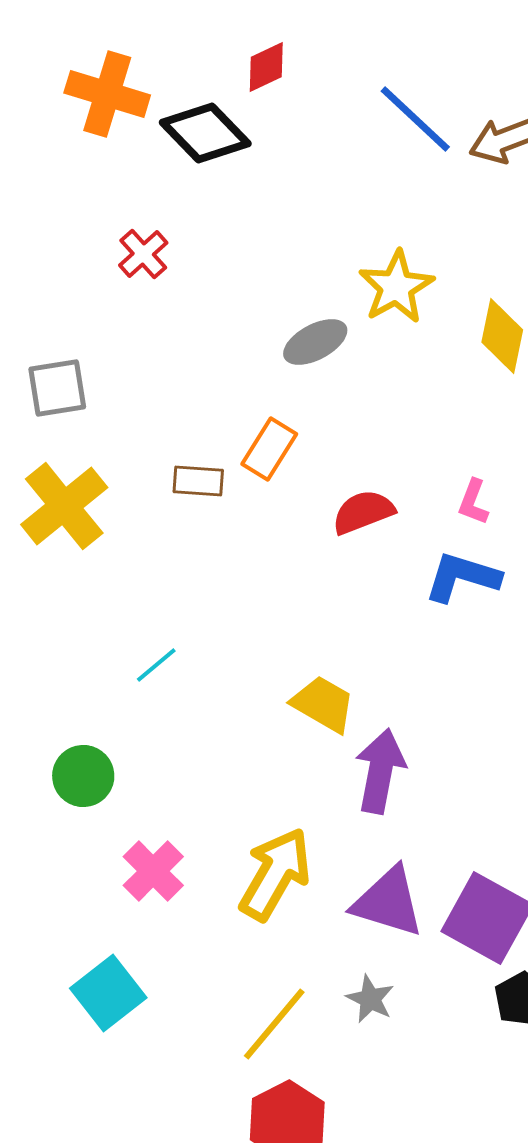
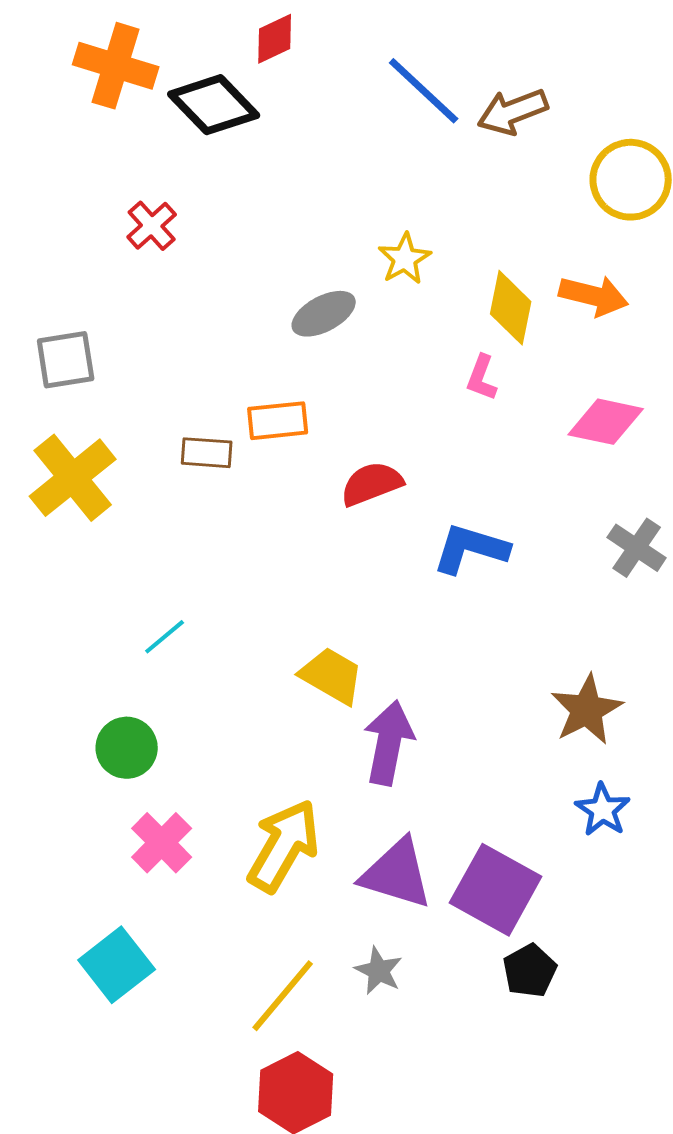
yellow star: (396, 287) -> (405, 259), size x0.7
orange rectangle: (269, 449) -> (278, 421), turned 52
pink L-shape: (473, 502) -> (482, 378), moved
green circle: (83, 776) -> (127, 748), moved

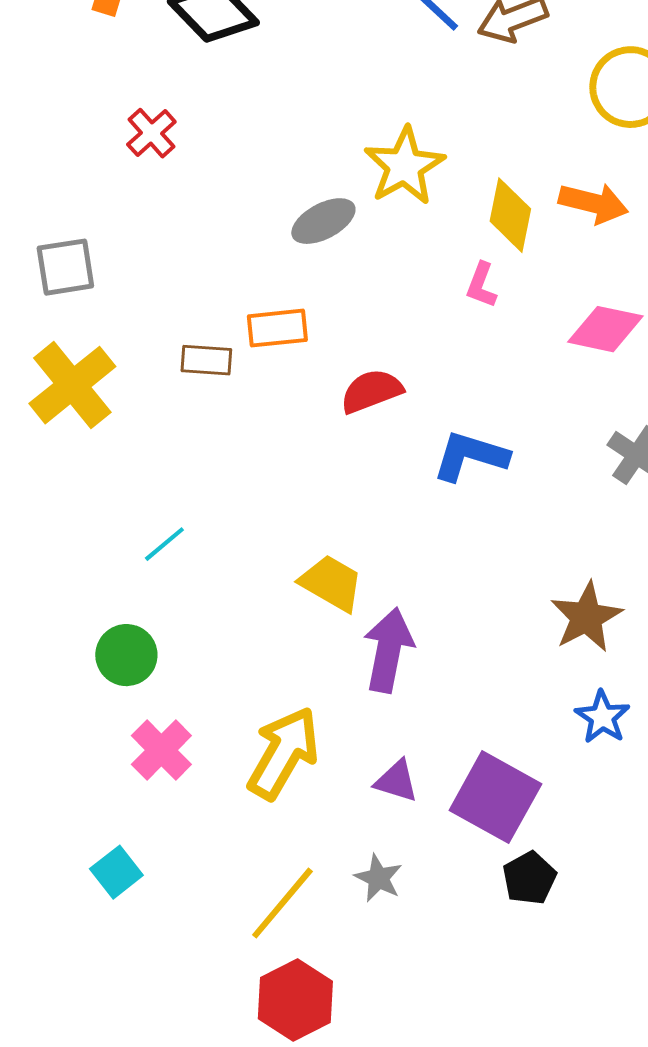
yellow star: (405, 259) -> (404, 166), size x1.5
purple triangle: (397, 874) -> (396, 781), size x0.6
cyan square: (117, 965) -> (116, 872), size x0.7

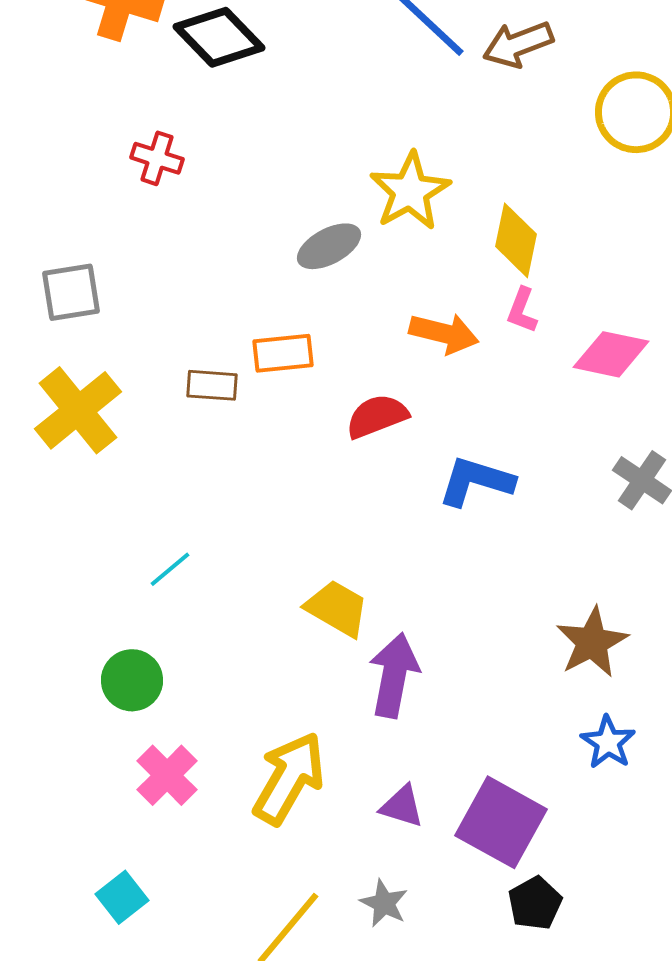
red cross: (151, 133) -> (157, 158), turned -30
orange arrow: (593, 203) -> (444, 333), moved
pink L-shape: (481, 285) -> (522, 310), moved

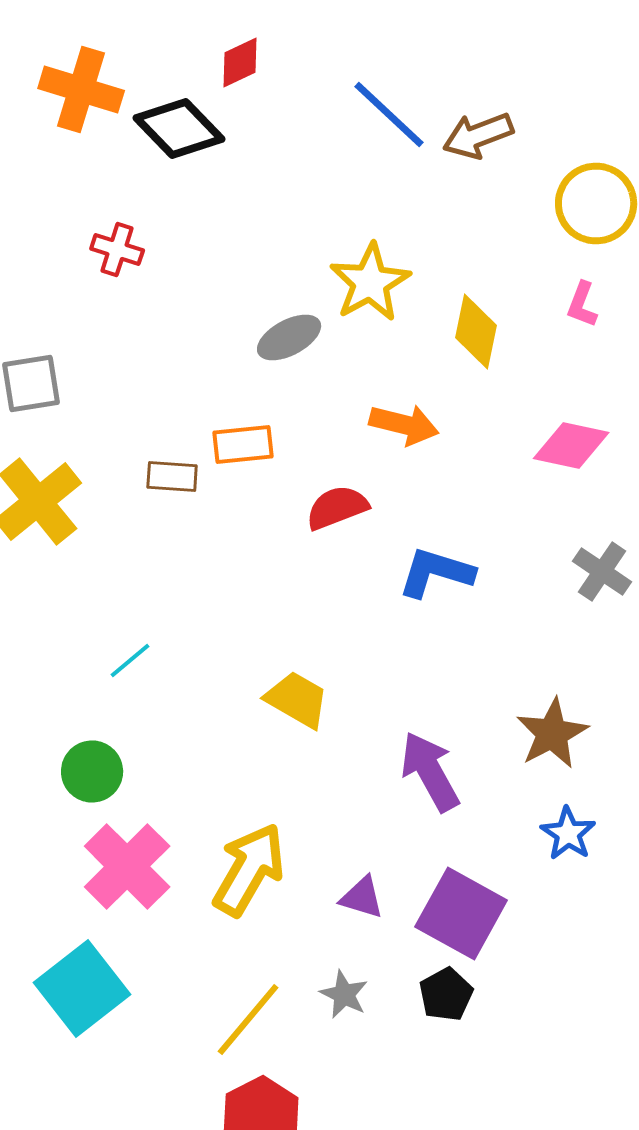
pink L-shape: (522, 310) -> (582, 304), moved
purple arrow: (394, 675) -> (430, 772), moved, turned -40
pink cross: (167, 775) -> (127, 866), size x1.4
cyan square: (122, 897) -> (82, 988), size x1.8
black pentagon: (535, 903) -> (446, 994), moved

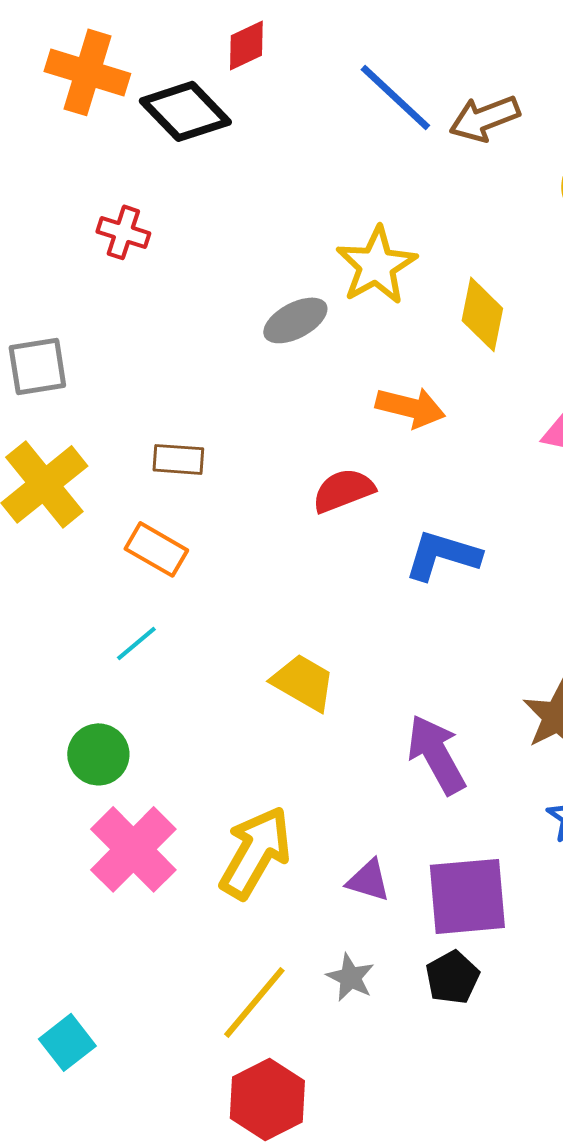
orange rectangle: (243, 444) -> (156, 549), moved, turned 36
purple square: (461, 914) -> (467, 896), turned -34
cyan square: (82, 988) -> (67, 1042), moved, size x0.6

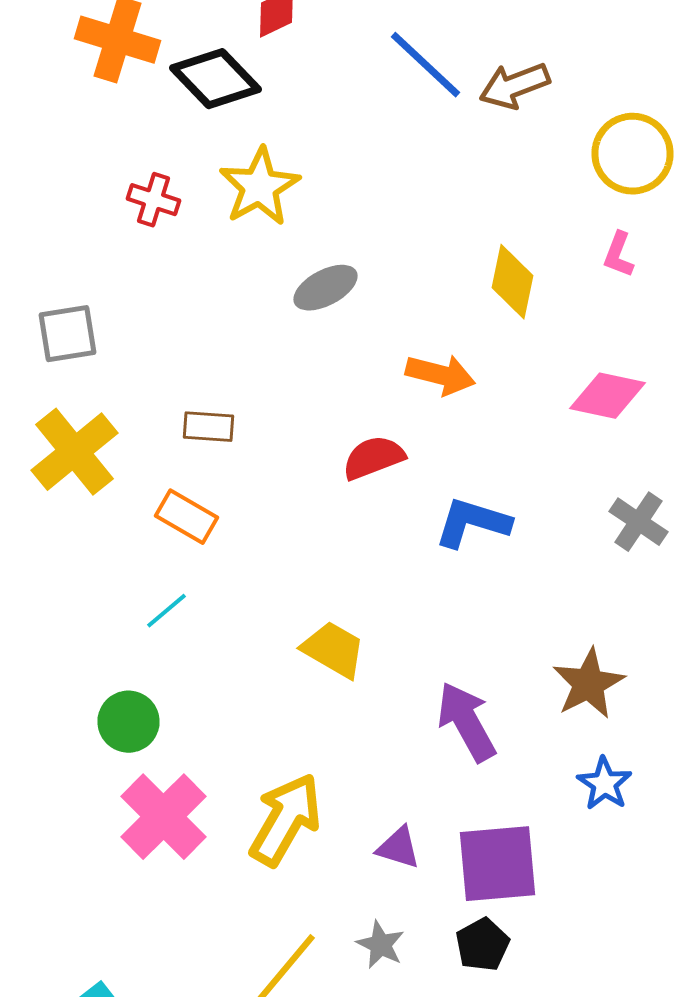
yellow star: (376, 265) -> (260, 187), moved

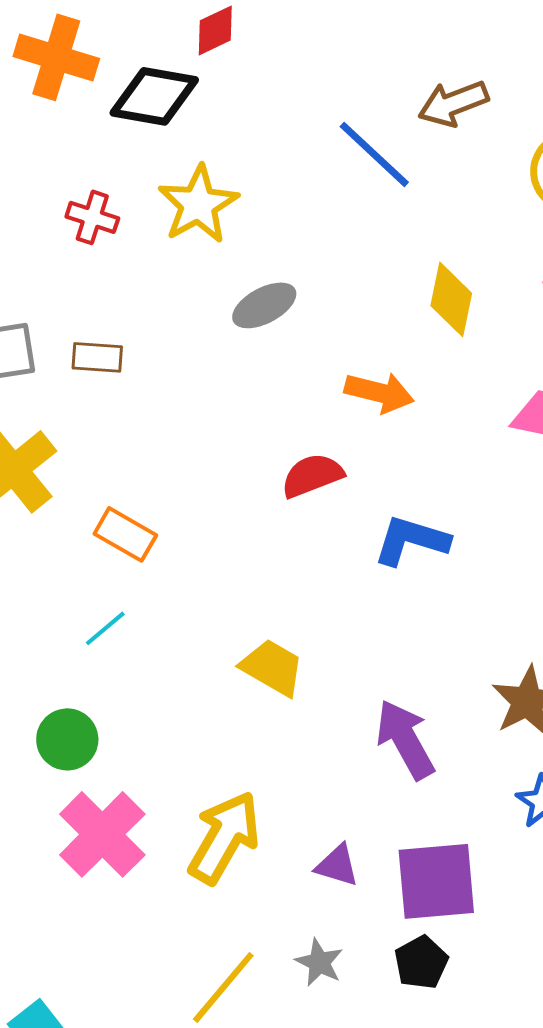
blue line: (426, 65) -> (374, 154), moved
black diamond: (216, 79) -> (154, 96), turned -36
brown rectangle: (208, 427) -> (97, 357), moved

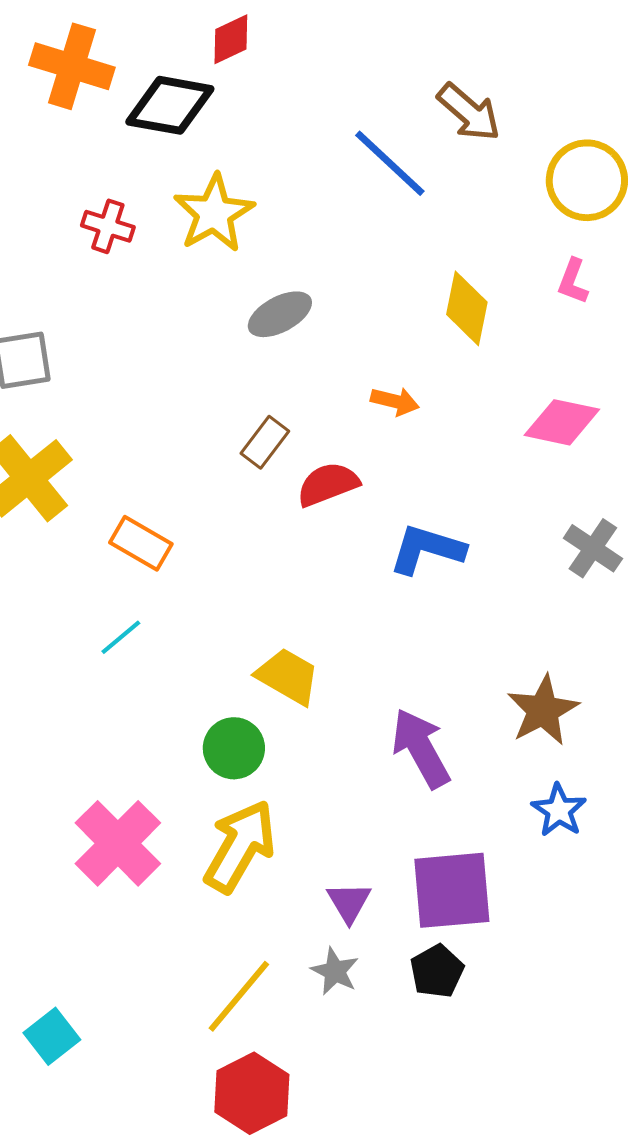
brown arrow: (453, 103) -> (469, 112), turned -118
brown rectangle: (97, 357) -> (265, 442), moved, turned -57
orange arrow: (379, 392) -> (395, 401), size x0.7
green circle: (67, 739) -> (234, 748), moved
purple triangle: (337, 865) -> (349, 902), moved, turned 42

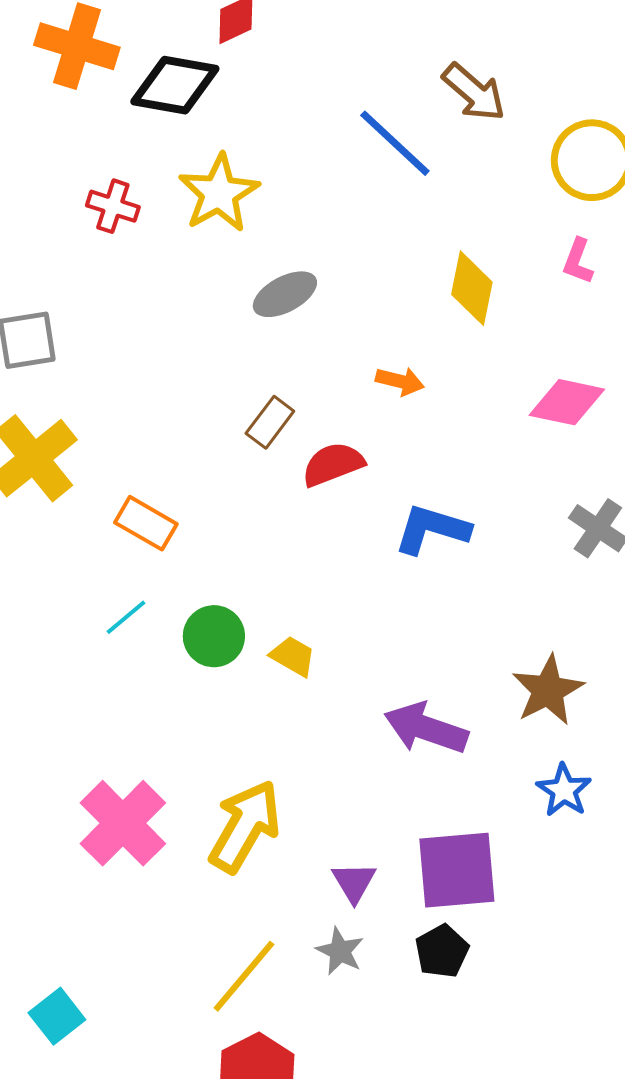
yellow trapezoid: (288, 676) -> (293, 656), size x0.7
green circle: (234, 748) -> (214, 636), moved
purple arrow: (421, 748) -> (426, 728), turned -42

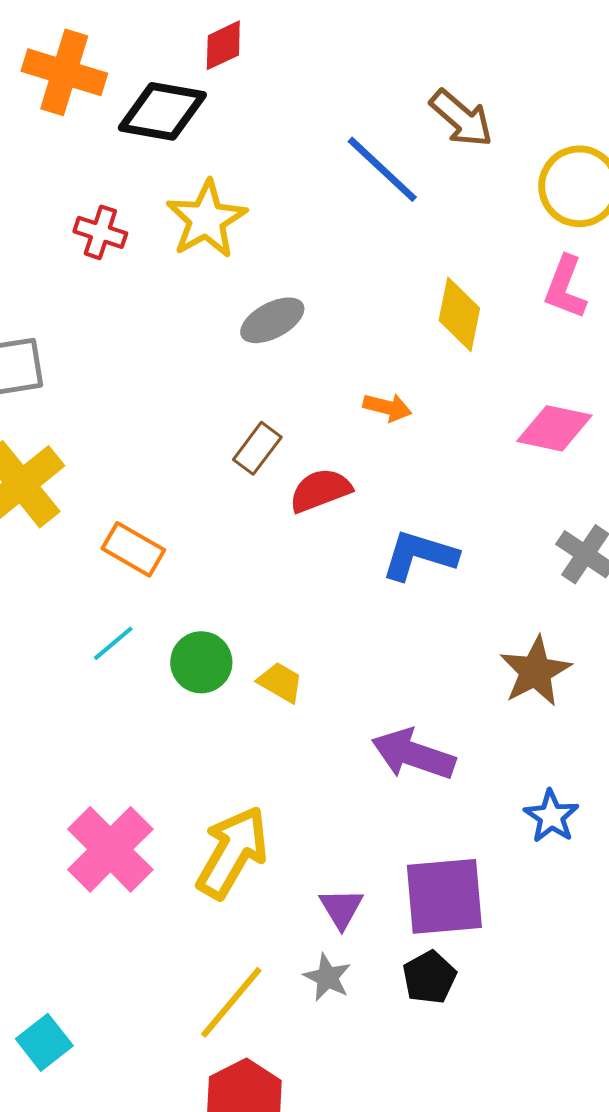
pink L-shape: (578, 261) -> (565, 287), size x1.4
brown star: (548, 690) -> (535, 671), moved

